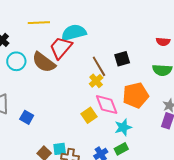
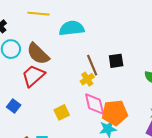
red trapezoid: (61, 48) -> (33, 76), moved
orange pentagon: (136, 95) -> (115, 113), moved
yellow square: (89, 115) -> (62, 112), moved

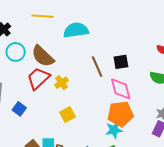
yellow cross: (87, 79) -> (62, 83), moved
pink diamond: (95, 104) -> (121, 89), moved

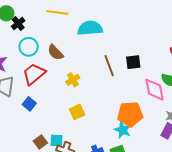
brown semicircle: (43, 56) -> (55, 52), size x0.7
red trapezoid: (38, 78) -> (34, 74), moved
pink diamond: (121, 89) -> (155, 90), moved
cyan star: (114, 130) -> (123, 130), turned 30

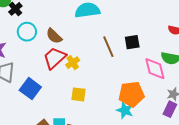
red trapezoid: (34, 74) -> (55, 58), moved
blue square: (29, 104) -> (30, 89), size x1.5
yellow square: (77, 112) -> (78, 94), turned 35

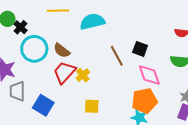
cyan circle: (27, 32) -> (34, 49), size x1.4
black square: (132, 42) -> (140, 49), turned 35
pink diamond: (155, 69) -> (149, 75), moved

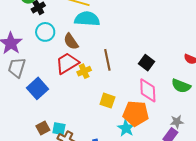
cyan semicircle: (92, 22) -> (87, 19), moved
cyan circle: (34, 49) -> (45, 32), size x0.7
brown line: (117, 56) -> (107, 60), moved
yellow square: (92, 106) -> (107, 101), moved

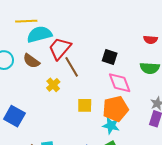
red trapezoid: (67, 63) -> (60, 48), moved

